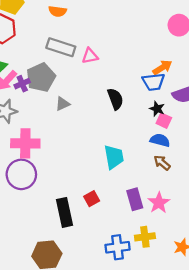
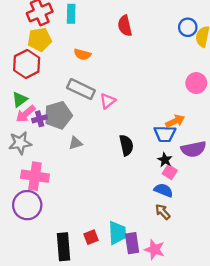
pink triangle: (90, 56) -> (108, 101), turned -35
cyan trapezoid: (114, 157) -> (117, 233), moved
pink star: (159, 203) -> (155, 250), turned -30

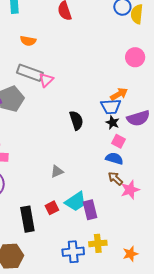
pink triangle: (108, 101) -> (46, 80), moved
gray triangle: (75, 143) -> (57, 171), moved
black star: (165, 160) -> (112, 123), moved
cyan trapezoid: (117, 233) -> (76, 202), turned 65
pink star: (155, 250) -> (130, 190), moved, turned -30

